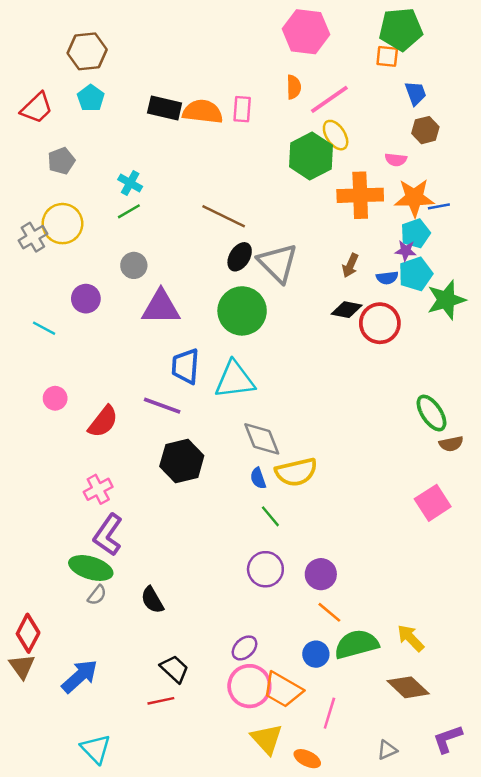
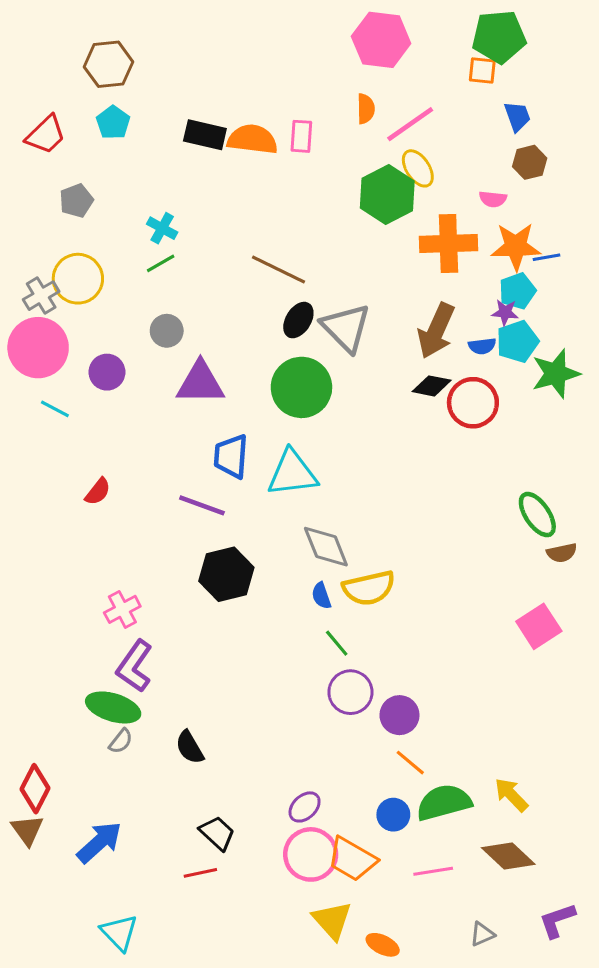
brown arrow: (350, 265) -> (436, 331), size x1.8
pink circle: (55, 398) -> (38, 348), moved, size x2.0
red semicircle: (103, 422) -> (98, 492), moved, size x0.7
purple circle: (265, 569) -> (350, 692), moved
pink line: (329, 713) -> (433, 871), moved, turned 64

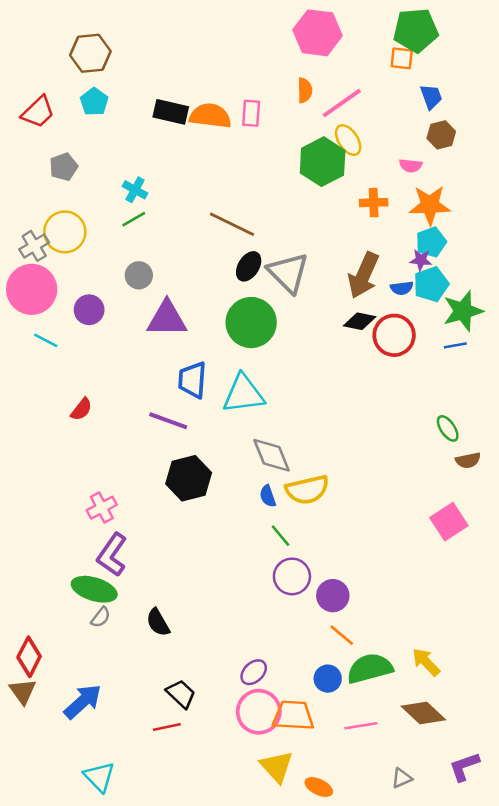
orange cross: (448, 243) -> (374, 203), size x0.6
blue line: (546, 257) -> (455, 345), moved
green ellipse: (537, 515) -> (448, 428), size x0.7
orange trapezoid: (352, 859) -> (293, 716), turned 153

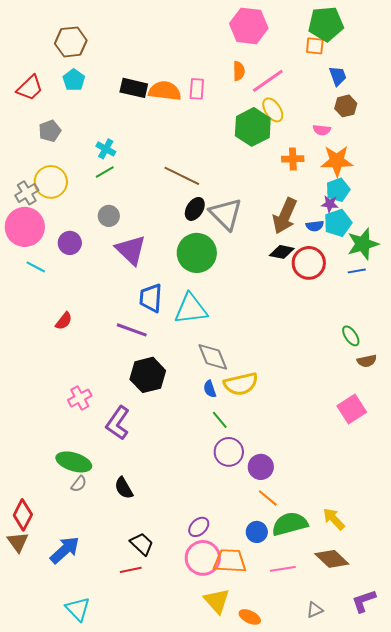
purple triangle: (167, 319) -> (131, 250), turned 44
purple L-shape: (112, 555) -> (118, 423), moved

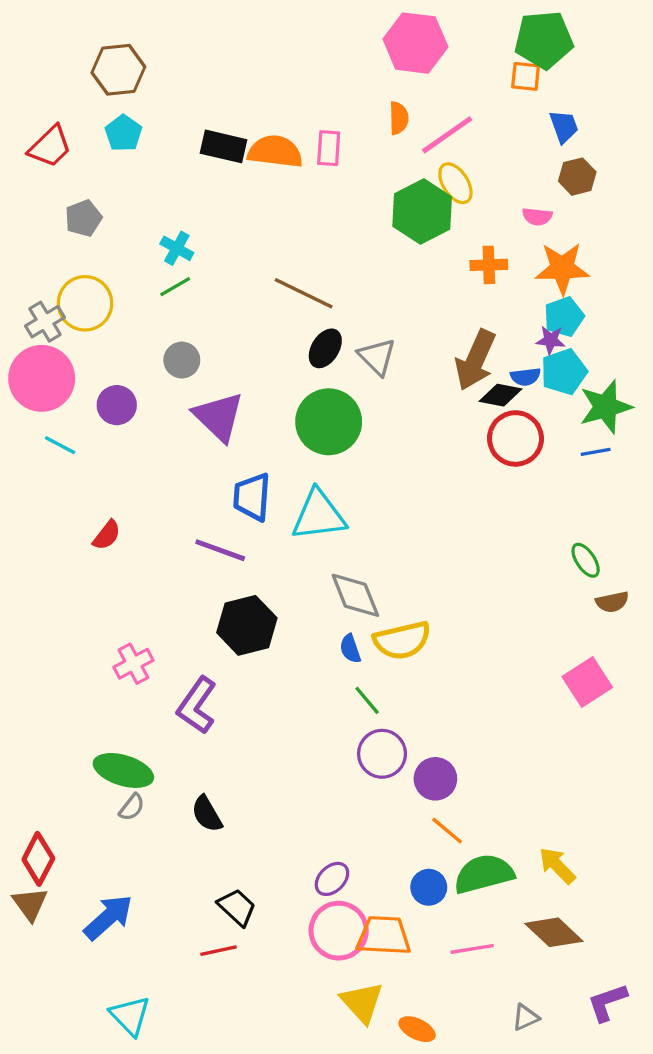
gray triangle: (226, 214) -> (377, 357), size x0.7
black diamond: (282, 252) -> (500, 395), moved

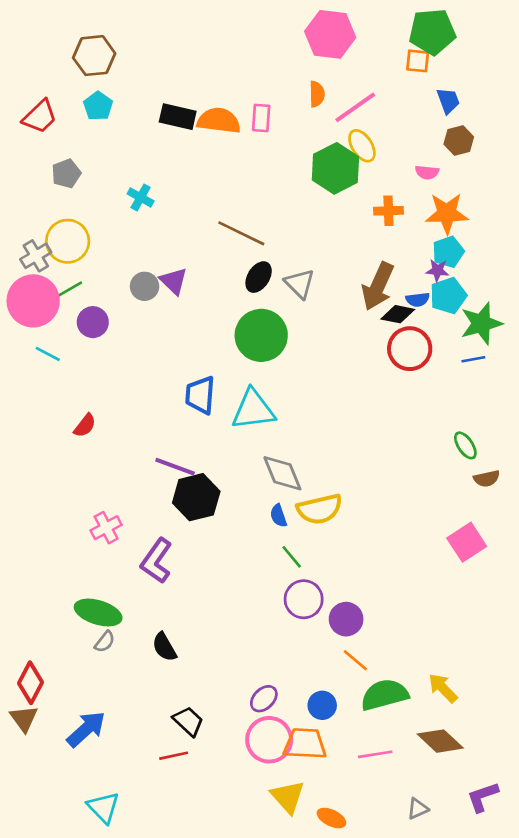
green line: (175, 287) -> (70, 289), moved
purple triangle: (219, 417) -> (174, 281), moved, size x0.7
purple line: (220, 550) -> (175, 467), moved
blue circle: (429, 887) -> (322, 705), moved

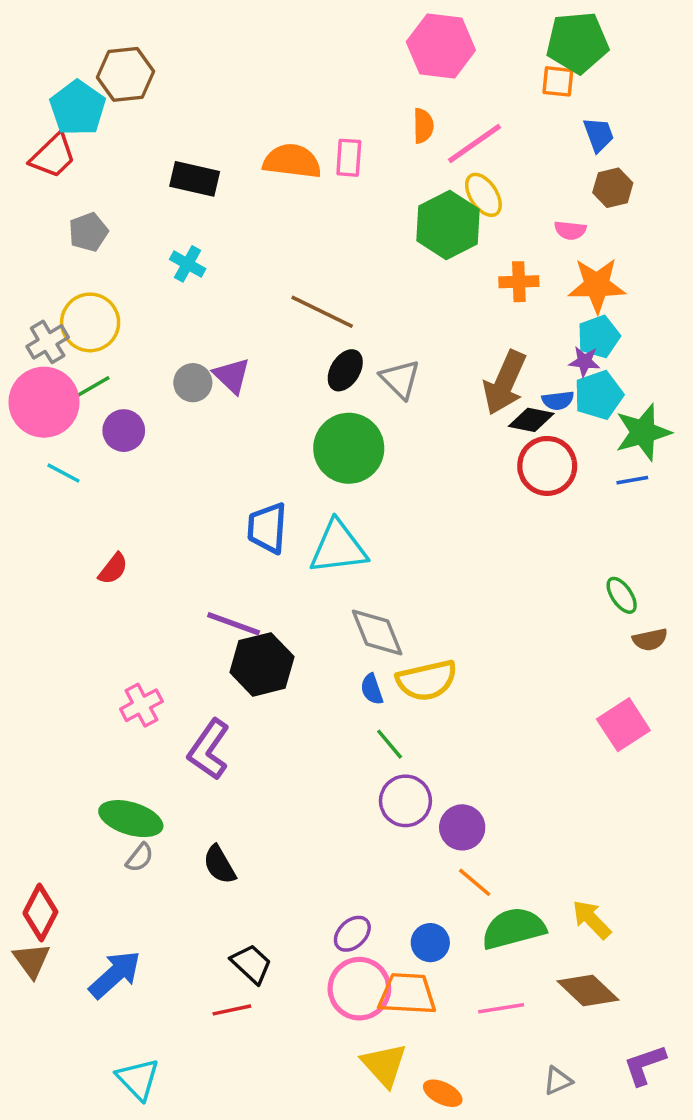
cyan pentagon: (98, 106) -> (78, 108), moved, size x1.4
black rectangle: (178, 117) -> (195, 179), moved

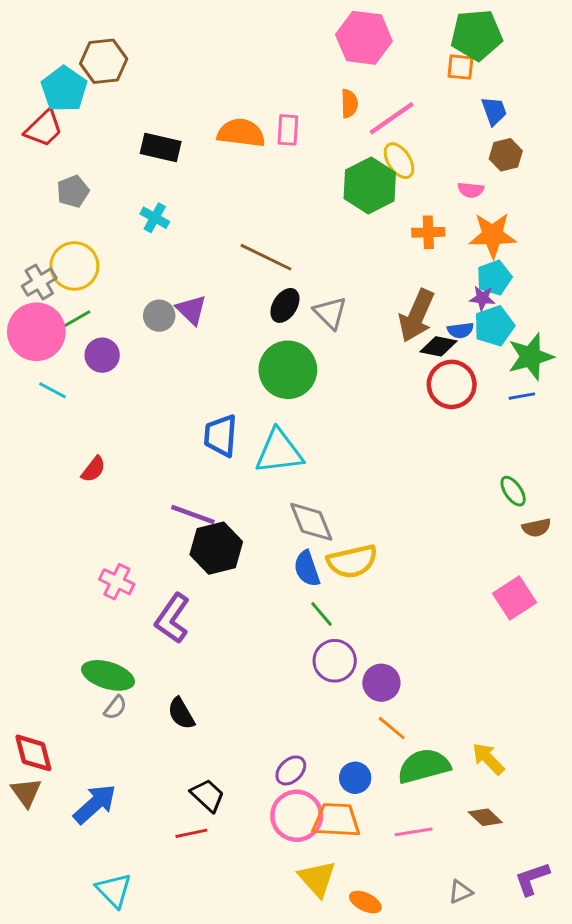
blue semicircle: (372, 689) -> (307, 569), size x1.4
pink cross: (141, 705) -> (117, 582), turned -36
red diamond: (40, 912) -> (33, 753), turned -42
brown diamond: (588, 990) -> (485, 817), size x0.7

